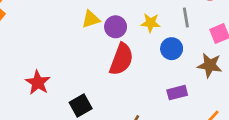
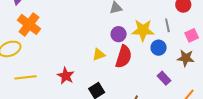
yellow triangle: (91, 19) -> (99, 55), moved
yellow star: (151, 23) -> (143, 30), size x1.6
purple rectangle: (177, 93) -> (164, 78), turned 64

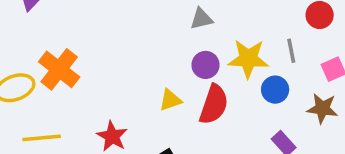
orange cross: (29, 24) -> (59, 69), moved

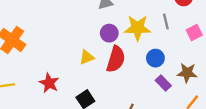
blue circle: (275, 90) -> (155, 58), moved
brown star: (322, 108) -> (187, 73), moved

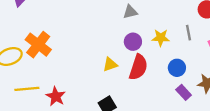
yellow star: (137, 28) -> (161, 38), size x0.7
red star: (49, 83) -> (56, 96), moved

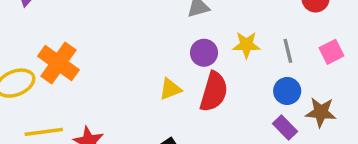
gray line: (188, 33) -> (288, 51), moved
blue circle: (177, 68) -> (287, 91), moved

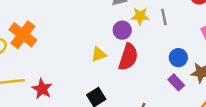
yellow star: (246, 45) -> (140, 16), moved
gray line: (288, 51) -> (164, 17), moved

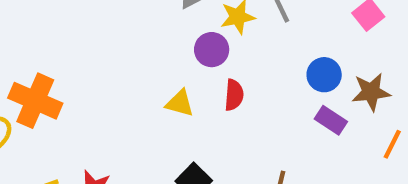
yellow triangle: (99, 54) -> (180, 103), turned 49
red semicircle: (128, 57) -> (234, 95), size x0.6

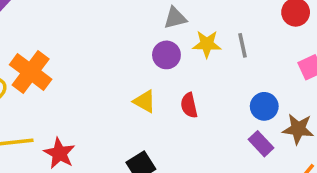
purple circle: (212, 50) -> (166, 55), moved
red semicircle: (234, 95) -> (189, 105), turned 150

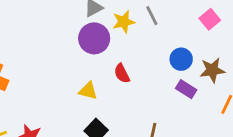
purple circle: (166, 55) -> (94, 38), size x1.4
yellow triangle: (145, 101) -> (88, 91), moved

